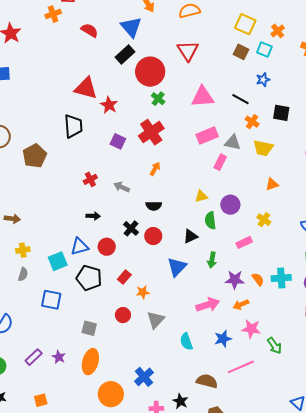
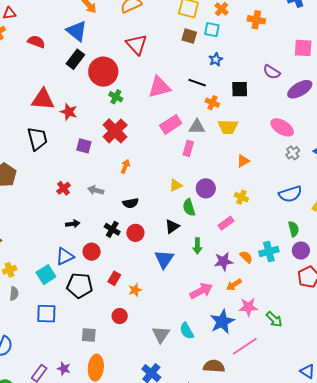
gray triangle: (156, 320) -> (161, 334), moved
blue star: (223, 339) -> (222, 322), size x1.4

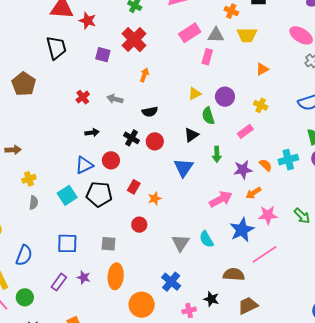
cyan square: (46, 275) -> (67, 195), moved
blue square: (46, 314) -> (67, 243), moved
green arrow: (274, 319) -> (302, 216), moved

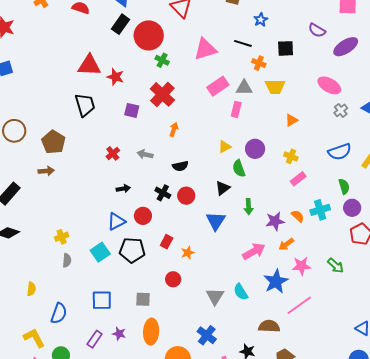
pink rectangle: (245, 131) -> (298, 179), moved
brown arrow: (13, 150) -> (46, 171), moved

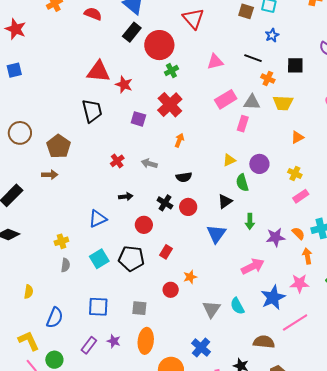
pink triangle: (205, 49) -> (215, 62), size x0.7
green cross: (162, 60) -> (171, 71), turned 32
blue triangle: (116, 221) -> (98, 219), moved
orange arrow: (286, 244) -> (307, 256), moved, turned 112
orange star: (188, 253) -> (190, 277), moved

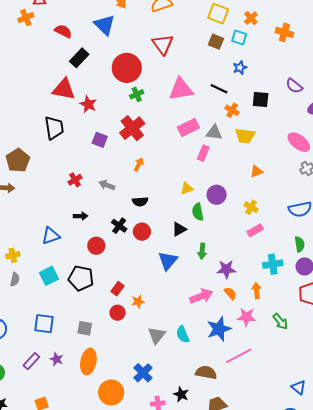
black rectangle: (132, 32) -> (79, 58), moved
pink triangle: (215, 62) -> (181, 89), size x1.5
orange semicircle: (298, 233) -> (230, 293), moved
red rectangle: (166, 252) -> (118, 289), moved

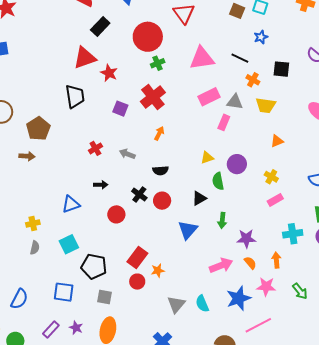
red triangle: (64, 89) -> (85, 58), turned -30
black pentagon: (81, 278) -> (94, 266), moved
red rectangle: (118, 289) -> (137, 257), size x1.5

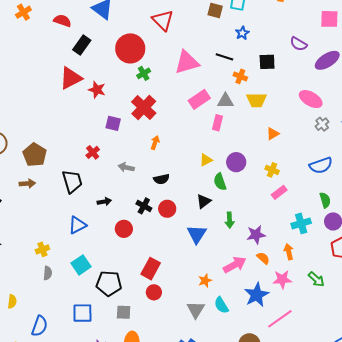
black trapezoid: (75, 96) -> (72, 181), moved
red cross: (95, 148) -> (93, 152), moved
orange star: (158, 270) -> (205, 281), moved

